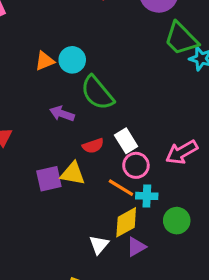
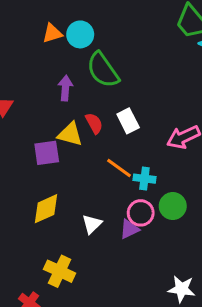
purple arrow: (62, 114) -> (65, 88), turned 70
red semicircle: (93, 146) -> (94, 123), turned -105
pink circle: (136, 165) -> (141, 213), moved
yellow triangle: (73, 173) -> (70, 134), moved
yellow diamond: (126, 222) -> (46, 209), moved

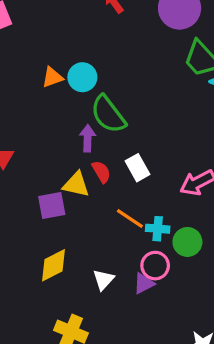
purple arrow: (65, 88) -> (88, 138), moved
green circle: (173, 206) -> (187, 242), moved

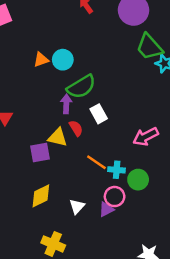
green semicircle: (108, 114) -> (81, 87), turned -84
white rectangle: (137, 168) -> (99, 114), moved

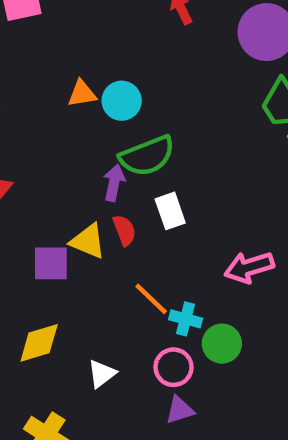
purple triangle: (106, 209) -> (180, 410), moved

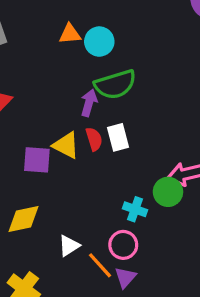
white rectangle: (170, 211) -> (118, 137), moved
orange line: (151, 299) -> (100, 265), moved
green circle: (222, 344) -> (168, 192), moved
purple triangle: (180, 410) -> (125, 277), turned -35

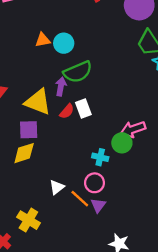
red semicircle: (94, 139) -> (67, 111), turned 63
yellow triangle: (66, 145) -> (38, 102), moved, size x1.4
yellow diamond: (23, 219) -> (24, 153), moved

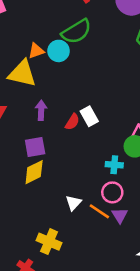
green semicircle: (78, 72) -> (76, 32), moved
purple arrow: (61, 86) -> (41, 110), moved
yellow triangle: (38, 102) -> (22, 74), moved

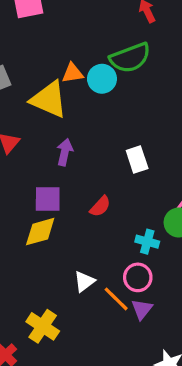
white rectangle: (89, 116) -> (137, 160), moved
red semicircle: (72, 122) -> (100, 206), moved

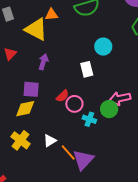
cyan circle: (102, 79) -> (103, 47), moved
pink circle: (138, 277) -> (74, 104), moved
purple triangle: (142, 309) -> (83, 160), size x1.6
yellow cross: (43, 326) -> (20, 140), moved

